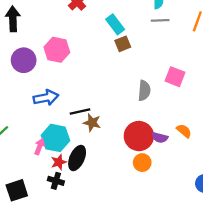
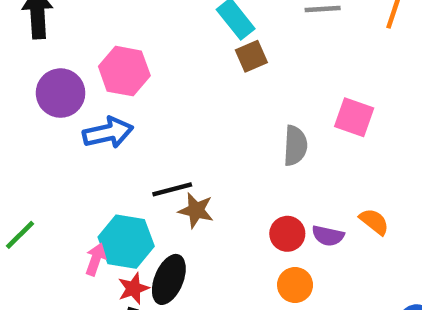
blue arrow: (46, 98) -> (108, 133), moved
red circle: (139, 136) -> (287, 234), size x0.6

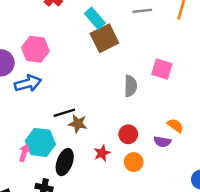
brown square: (251, 56) -> (104, 38), size x1.6
purple semicircle: (328, 236) -> (162, 142), moved
red star: (133, 288) -> (102, 153), moved

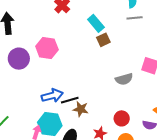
brown square: (104, 38) -> (103, 40), size x0.6
blue arrow: (28, 83) -> (52, 96), moved
gray semicircle: (130, 86) -> (124, 79), turned 72

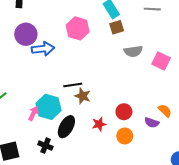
pink hexagon: (47, 48) -> (78, 28), moved
gray semicircle: (124, 79) -> (133, 51), moved
blue arrow: (52, 96) -> (43, 49), moved

